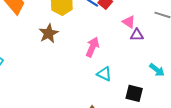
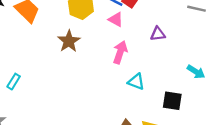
pink triangle: (129, 22) -> (116, 19), moved
purple triangle: (137, 35) -> (158, 34), moved

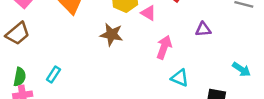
pink triangle: (116, 19) -> (148, 13), moved
brown star: (69, 41) -> (112, 34), turned -30

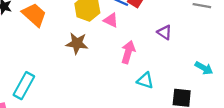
purple triangle: (203, 29) -> (165, 32), turned 42
cyan rectangle: (53, 74) -> (24, 86), size x1.6

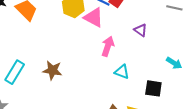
pink triangle: (111, 20) -> (94, 18), size x1.5
brown star: (77, 43) -> (52, 70), moved

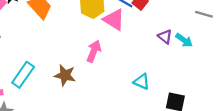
pink arrow: (108, 46) -> (94, 51), moved
cyan arrow: (174, 63) -> (184, 40), moved

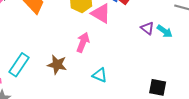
cyan triangle: (142, 82) -> (100, 75), moved

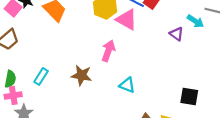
cyan arrow: (165, 31) -> (195, 21), moved
cyan rectangle: (19, 65) -> (41, 76), size x0.7

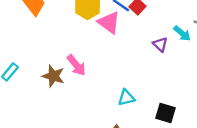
pink arrow: (108, 51) -> (76, 65), moved, turned 115
cyan triangle: (127, 85) -> (126, 98), moved, turned -42

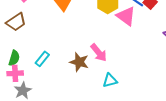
cyan triangle: (126, 98) -> (110, 80), moved

